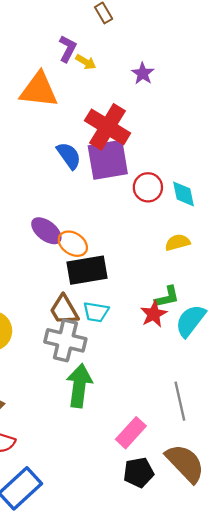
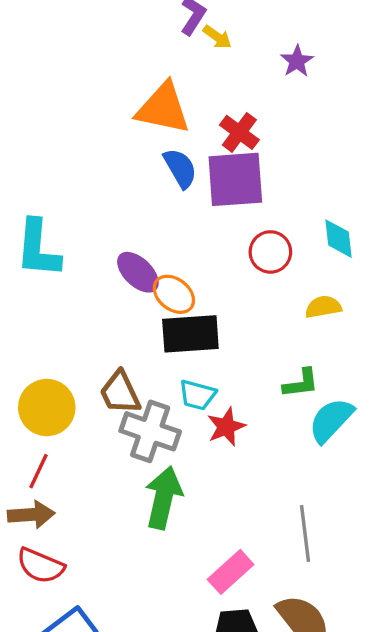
orange triangle: (39, 90) -> (163, 108), moved
red cross: (108, 127) -> (239, 132), size x0.6
red circle: (148, 187) -> (270, 252), moved
brown trapezoid: (64, 310) -> (120, 393), moved
red star: (154, 314) -> (226, 427), moved

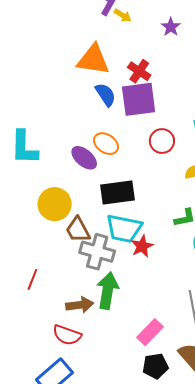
orange ellipse: (174, 294) -> (106, 144), moved
cyan trapezoid: (197, 395) -> (124, 228), size x1.6
yellow circle: (47, 408) -> (55, 204), moved
brown arrow: (31, 515) -> (80, 305), moved
red semicircle: (40, 566) -> (67, 335), moved

